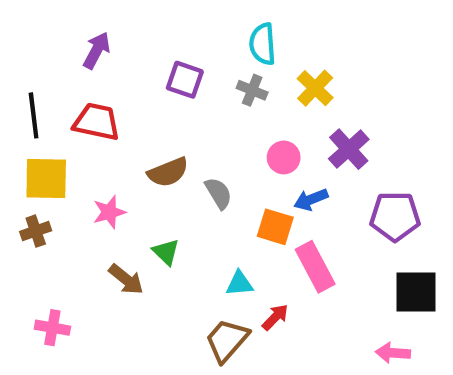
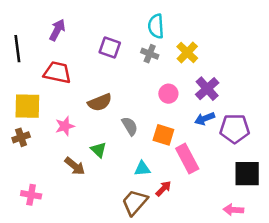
black line: (34, 115) -> (17, 49), moved
gray semicircle: (218, 193) -> (130, 126), moved
blue arrow: (311, 199) -> (205, 119), moved

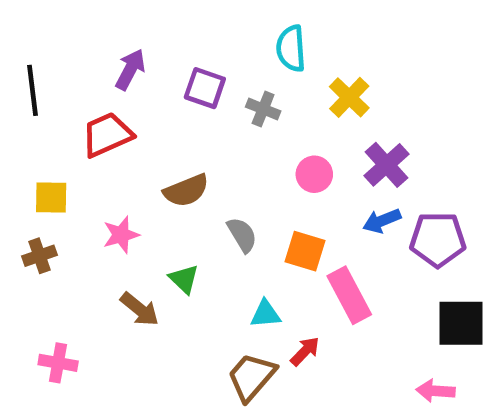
purple arrow: (57, 30) -> (130, 69), moved
gray cross: (150, 54) -> (263, 109), moved
red trapezoid: (57, 72) -> (107, 135), turned -36
yellow square: (27, 106) -> (51, 198), size x0.7

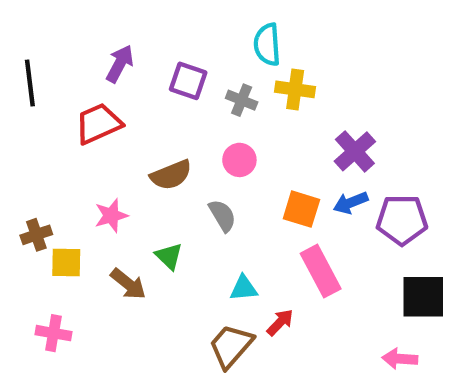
yellow cross: (349, 97) -> (295, 89), moved, turned -36
pink circle: (314, 174) -> (239, 160), moved
yellow square: (51, 198) -> (66, 263), moved
orange square: (305, 251) -> (301, 209), moved

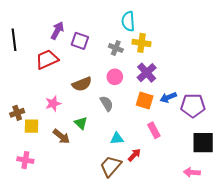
purple square: (188, 81) -> (80, 41), moved
purple cross: (355, 151) -> (147, 73), moved
pink rectangle: (321, 271) -> (154, 130), size x0.7

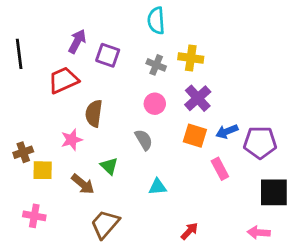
cyan semicircle: (128, 21) -> (156, 21), moved
brown semicircle: (82, 84) -> (94, 113), moved, turned 120
pink rectangle: (154, 130) -> (220, 169), moved
red arrow: (134, 155) -> (189, 231), moved
brown trapezoid: (111, 166) -> (105, 224), moved

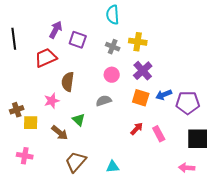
gray semicircle: (144, 140) -> (104, 101), turned -77
pink rectangle: (220, 169) -> (159, 134), moved
cyan triangle: (158, 187) -> (113, 167), moved
red arrow: (189, 231) -> (137, 129), moved

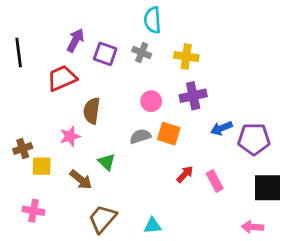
gray cross: (113, 47) -> (142, 53), moved
purple cross: (143, 71) -> (193, 96), turned 30
orange square: (141, 98) -> (169, 134), moved

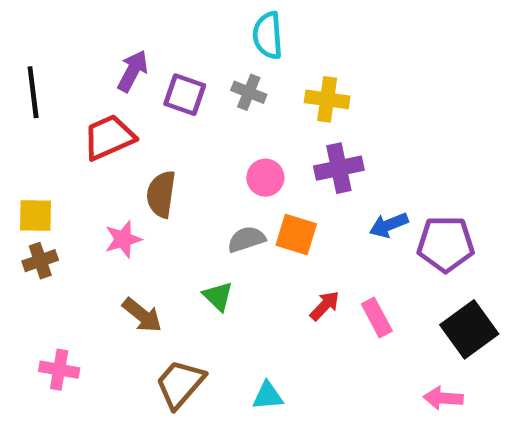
green triangle: (107, 162) -> (218, 296), moved
yellow square: (42, 166) -> (35, 216), moved
black square: (267, 188) -> (469, 329), turned -36

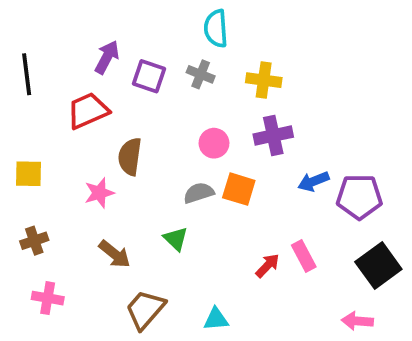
brown cross: (40, 261) -> (34, 241), moved
red arrow: (325, 306) -> (268, 266), moved

